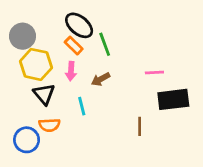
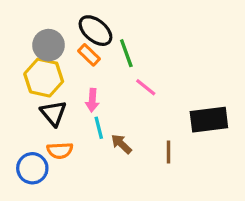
gray circle: (22, 36) -> (49, 45), moved
pink arrow: (71, 71) -> (92, 100), moved
pink line: (154, 72) -> (146, 87), moved, turned 42
brown arrow: (101, 79) -> (121, 144), moved, turned 72

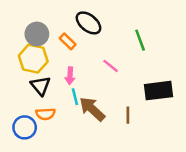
black ellipse: (95, 31) -> (88, 23), moved
green line: (126, 53) -> (140, 40), moved
brown arrow: (121, 144) -> (92, 109), size x1.6

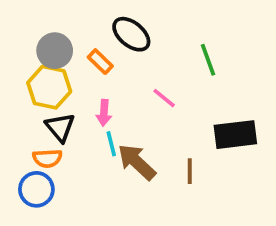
orange semicircle: (45, 114) -> (47, 158), moved

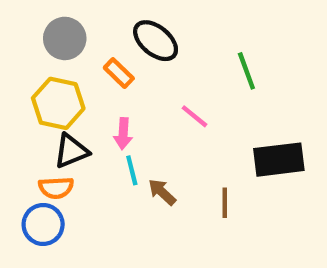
gray circle: (55, 51) -> (65, 38), moved
black triangle: (60, 127) -> (71, 151), turned 48
brown arrow: (137, 162) -> (162, 192), size x0.6

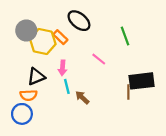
gray circle: (65, 38) -> (26, 31), moved
yellow hexagon: (58, 103) -> (43, 41), moved
brown line: (225, 203) -> (128, 92), moved

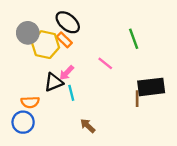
black ellipse: (79, 21) -> (68, 22), moved
pink arrow: (63, 68) -> (67, 73), turned 40
black triangle: (36, 77) -> (54, 82), moved
brown arrow: (82, 97) -> (88, 126), moved

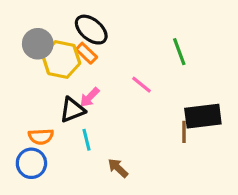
cyan line: (71, 93) -> (86, 140), moved

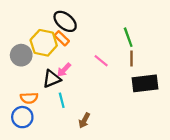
gray circle: (38, 44) -> (21, 55), moved
brown line: (184, 132) -> (132, 59), moved
brown arrow: (118, 168) -> (84, 120), turned -105

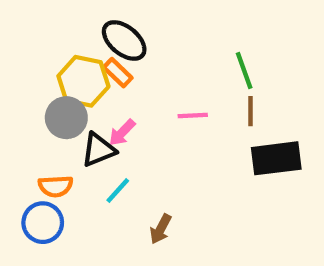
gray circle: (21, 55) -> (66, 118), moved
pink line: (101, 61) -> (193, 115), turned -42
cyan line: (62, 100) -> (118, 190), turned 56

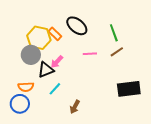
black ellipse: (124, 41) -> (77, 26), moved
brown line: (251, 111) -> (117, 52), turned 56
black rectangle: (276, 158) -> (129, 89), moved

